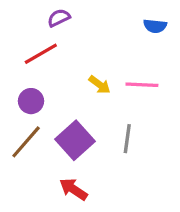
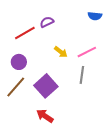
purple semicircle: (59, 18) -> (47, 22), moved
pink line: (142, 85) -> (87, 52), turned -30
gray line: (127, 139) -> (82, 75), moved

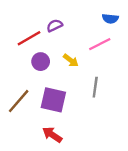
pink line: (87, 52) -> (100, 44), moved
purple circle: (19, 62) -> (41, 62), moved
purple square: (46, 86) -> (53, 100), turned -35

